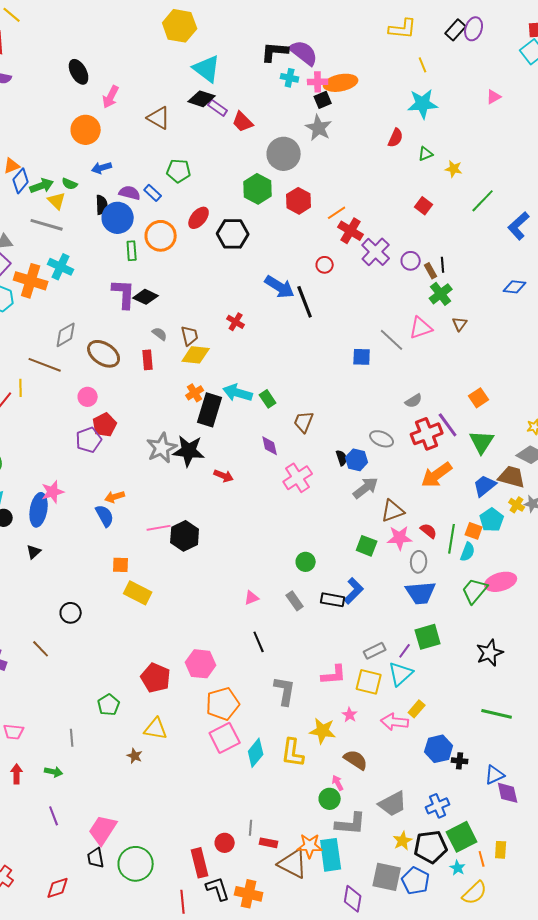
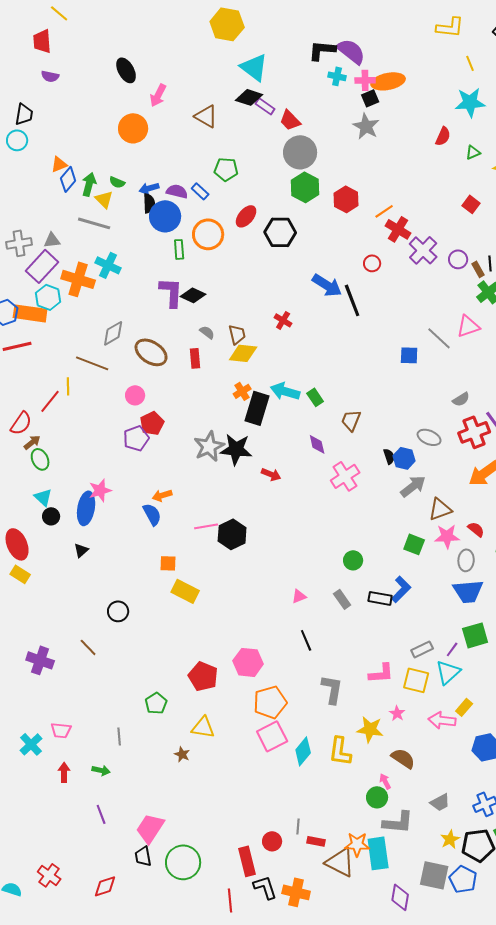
gray circle: (284, 154) -> (300, 152), moved
blue arrow: (102, 168) -> (149, 188), moved
green arrow: (42, 186) -> (89, 184), turned -55
gray trapezoid: (393, 804) -> (440, 802), size x0.7

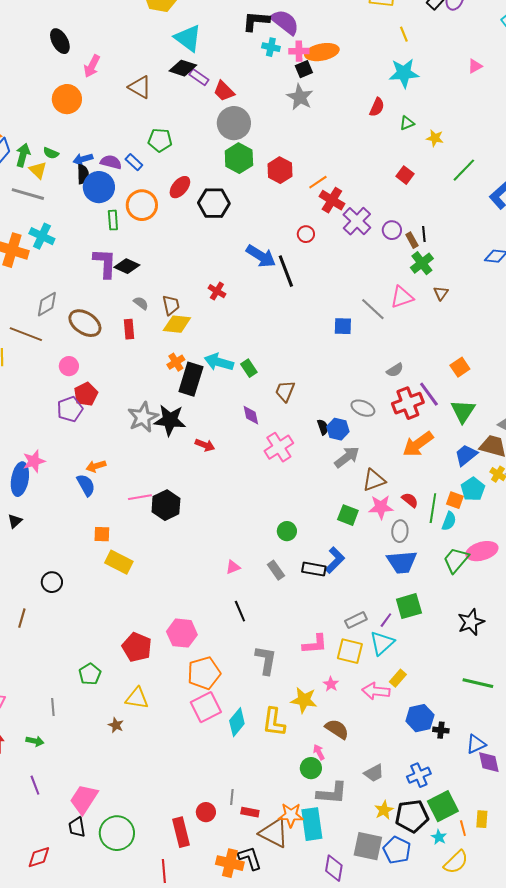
brown line: (88, 647) -> (22, 618), turned 60
black L-shape: (265, 887) -> (250, 858), moved

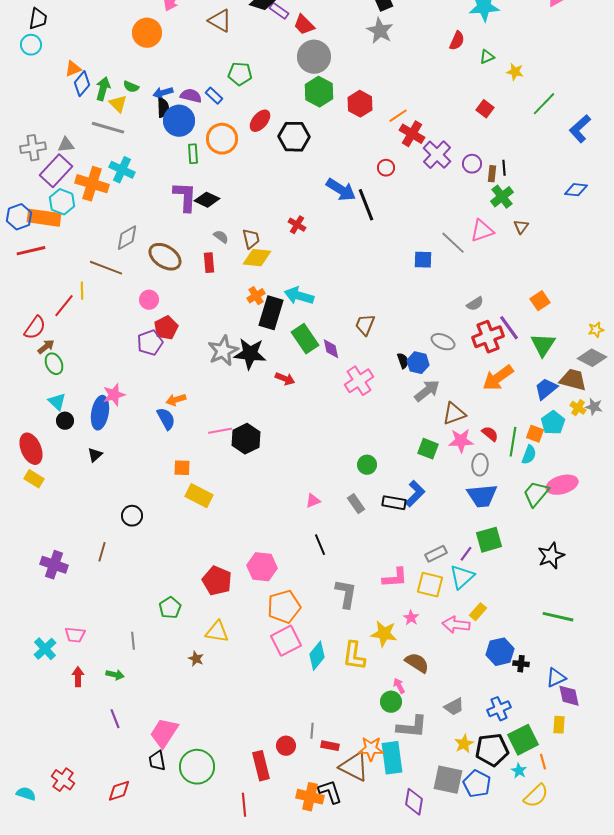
brown rectangle: (412, 240) -> (492, 174), turned 35
green rectangle: (249, 368) -> (305, 339), moved, size x1.6
yellow rectangle: (482, 819) -> (559, 725), moved

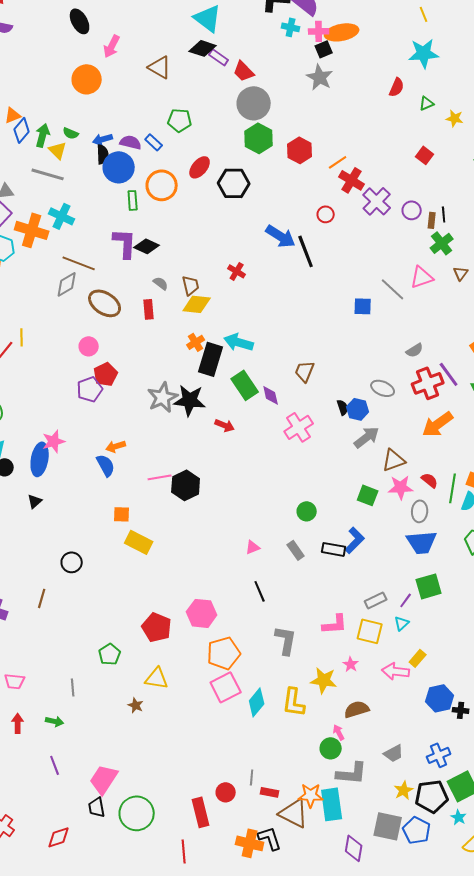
brown line: (106, 268) -> (79, 263), moved
cyan triangle: (462, 577) -> (402, 623), size x0.6
brown semicircle: (417, 663) -> (357, 709), turned -50

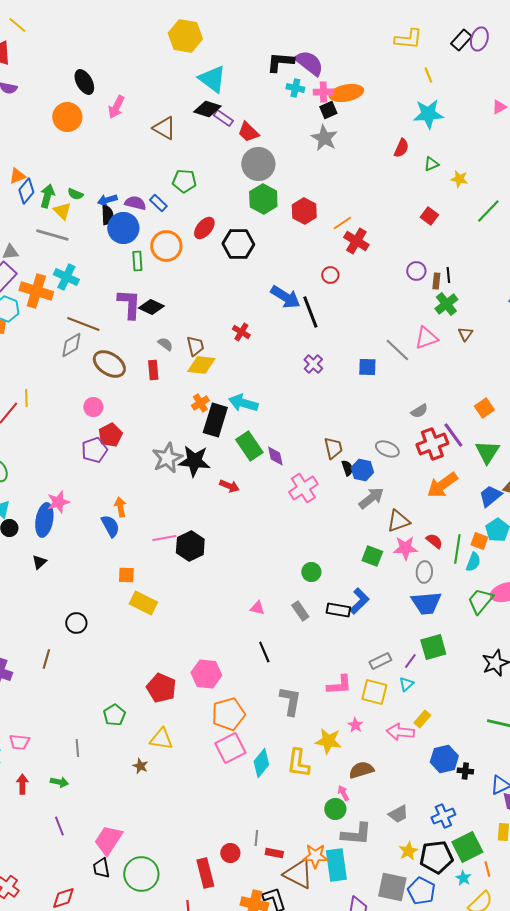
orange circle: (87, 79) -> (67, 117), moved
purple cross: (377, 201) -> (313, 364), moved, size x0.7
brown trapezoid: (305, 371) -> (333, 448), moved, turned 145
orange arrow: (116, 446) -> (120, 507), turned 96
pink triangle: (253, 547) -> (257, 608), turned 35

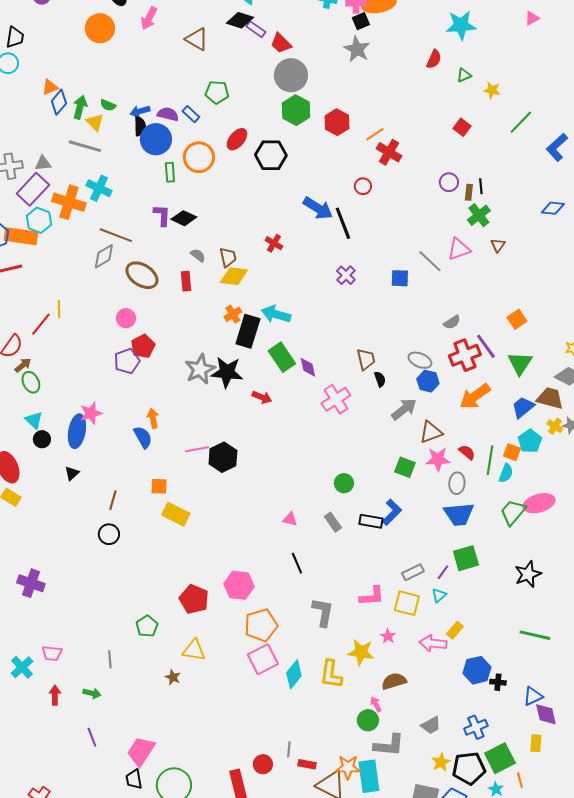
purple L-shape: (129, 304) -> (162, 215), size x0.7
blue hexagon: (362, 470) -> (428, 381), moved
brown line: (46, 659) -> (113, 500), moved

